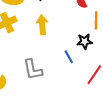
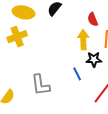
yellow arrow: (42, 25) -> (83, 40), moved

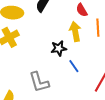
black star: (94, 59) -> (59, 48), moved

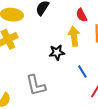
blue line: (74, 66) -> (82, 71), moved

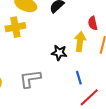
gray L-shape: (36, 85) -> (30, 79), turned 80

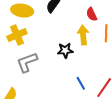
blue line: (79, 78) -> (81, 83), moved
gray L-shape: (30, 79) -> (27, 62), moved

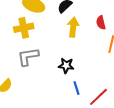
yellow arrow: (83, 35) -> (73, 27), moved
black star: (65, 50) -> (66, 66), moved

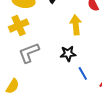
yellow arrow: (73, 27) -> (76, 25), moved

